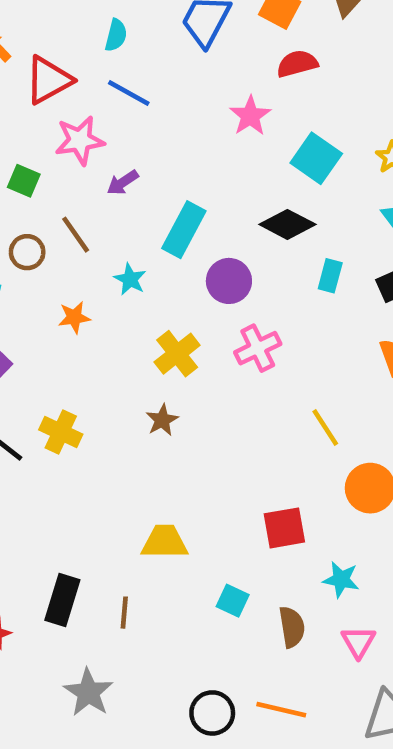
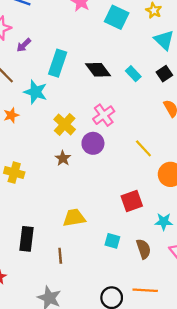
black diamond: (287, 224) -> (98, 70), moved, turned 35
cyan rectangle: (330, 276) -> (133, 74), turned -49
cyan star: (130, 279) -> (35, 92), size x1.5
purple circle: (229, 281) -> (93, 143), moved
black rectangle: (62, 600) -> (26, 239), moved

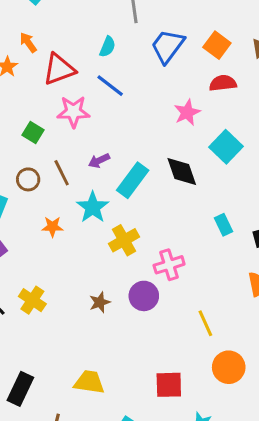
purple arrow: (24, 45) -> (99, 161), moved
black diamond: (98, 70) -> (182, 172), moved
yellow cross: (65, 124) -> (124, 240), moved

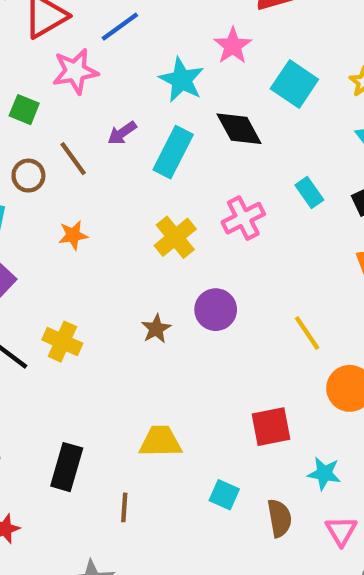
blue line: (110, 86) -> (120, 27), turned -64
cyan star: (93, 207) -> (182, 80), moved
pink cross: (169, 265) -> (243, 218), moved

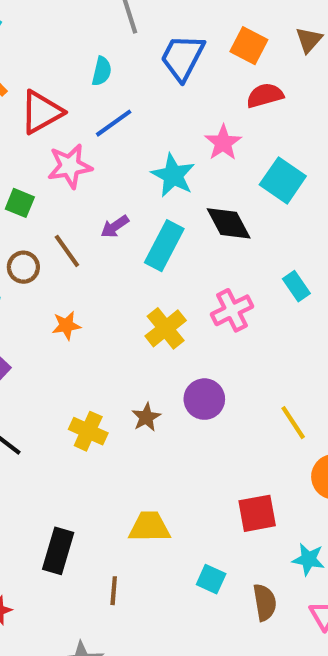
yellow cross: (62, 342) -> (88, 431), moved

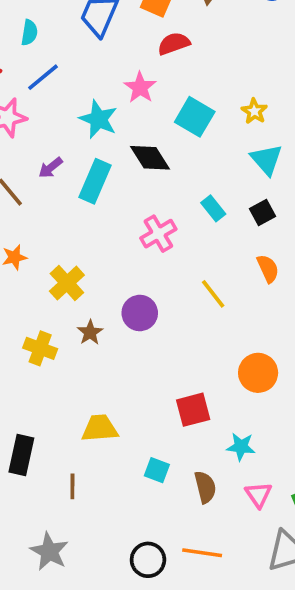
yellow cross: (166, 328) -> (67, 283), moved
yellow line: (293, 423) -> (213, 294), moved

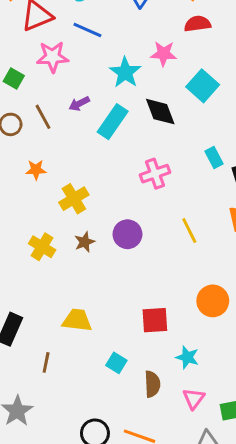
blue line: (43, 77) -> (87, 30), turned 52
pink star: (140, 87) -> (164, 54), turned 30
cyan rectangle: (213, 208) -> (214, 158), moved

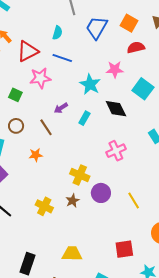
brown line: (43, 117) -> (46, 127), moved
cyan rectangle: (113, 122) -> (84, 118), size x0.6
yellow cross: (74, 199) -> (80, 175), moved, turned -30
yellow line: (189, 231) -> (134, 201), moved

